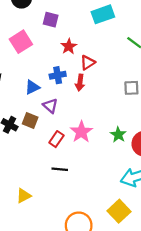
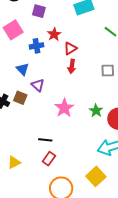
blue cross: (58, 75) -> (37, 46), moved
red arrow: (80, 83) -> (72, 66), moved
blue triangle: (32, 87) -> (22, 69), turned -48
red rectangle: (56, 139) -> (49, 159), moved

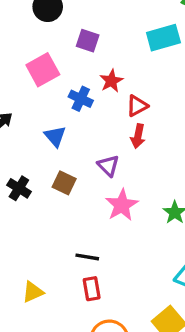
blue cross: (37, 46) -> (81, 99), turned 32
purple triangle: (38, 85) -> (108, 166), moved
brown square: (20, 98) -> (64, 183), moved
red rectangle: (49, 159) -> (92, 289), turned -48

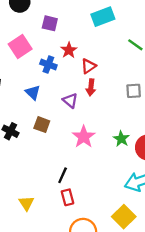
purple triangle: (108, 166) -> (70, 101), moved
black line: (87, 257) -> (63, 175), turned -70
yellow triangle: (33, 292) -> (26, 203), turned -35

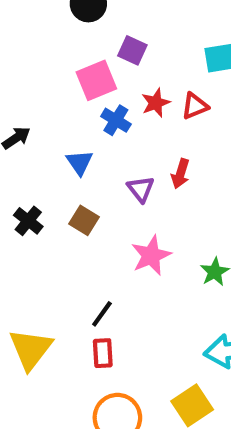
pink square: (20, 46) -> (96, 80), moved
red triangle: (88, 66) -> (195, 106), moved
yellow triangle: (26, 203) -> (31, 349), size x1.6

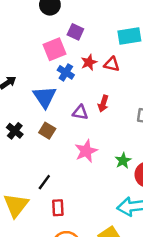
red triangle: (195, 106) -> (112, 64), turned 35
blue triangle: (80, 162) -> (45, 97), size x1.5
purple triangle: (141, 189) -> (80, 112), turned -42
black line: (102, 314) -> (44, 182), moved

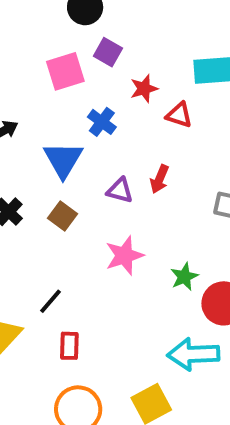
purple square: (75, 32) -> (108, 52), moved
pink square: (55, 49) -> (65, 71), moved
red star: (89, 62) -> (144, 89), moved

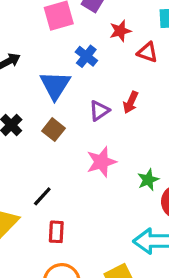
purple triangle: (120, 191) -> (99, 111), turned -50

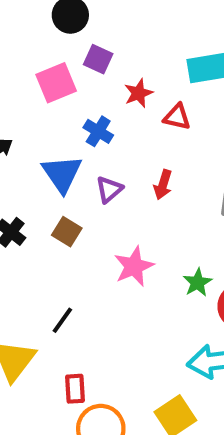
purple triangle: (99, 111) -> (109, 189), moved
red rectangle: (56, 232) -> (75, 389), moved

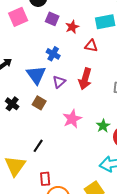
pink square: (56, 83) -> (18, 17), moved
red star: (138, 93) -> (72, 27), moved
red arrow: (163, 185) -> (85, 79), size x1.5

